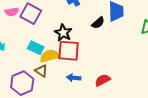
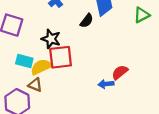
blue arrow: (74, 78) -> (106, 84), moved
red semicircle: (103, 80) -> (120, 72), moved

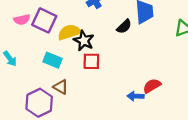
red square: (61, 57) -> (91, 61), size x0.7
yellow semicircle: (41, 67) -> (69, 32), moved

